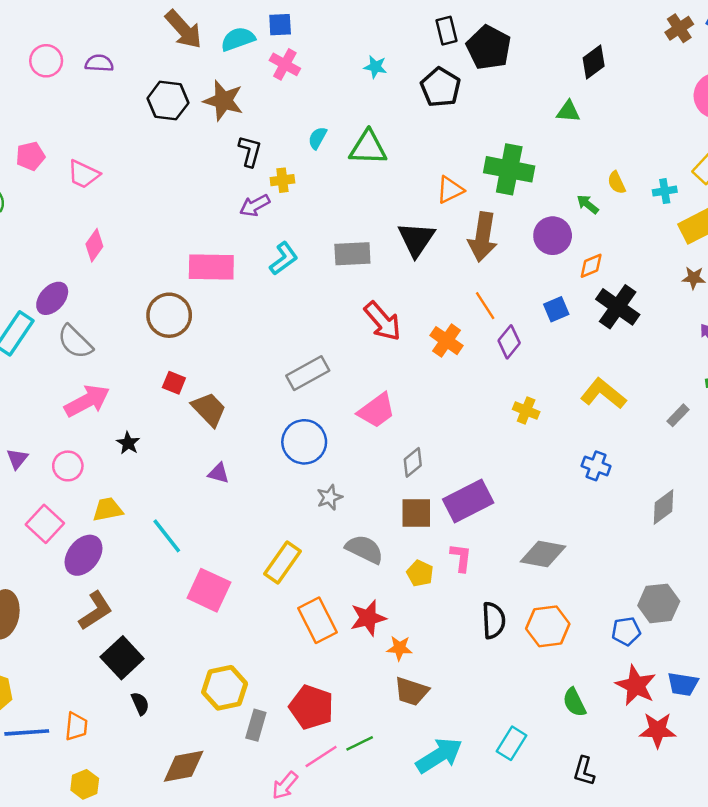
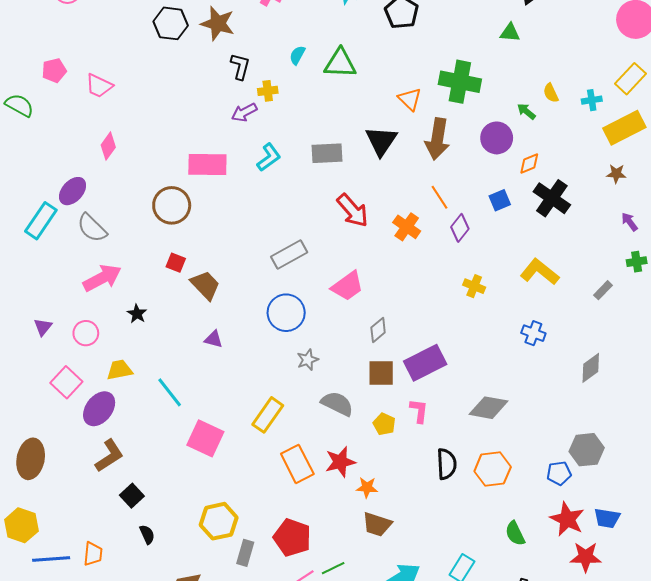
orange triangle: (450, 190) -> (410, 99), turned -50
black square: (122, 658) -> (132, 496), size x0.7

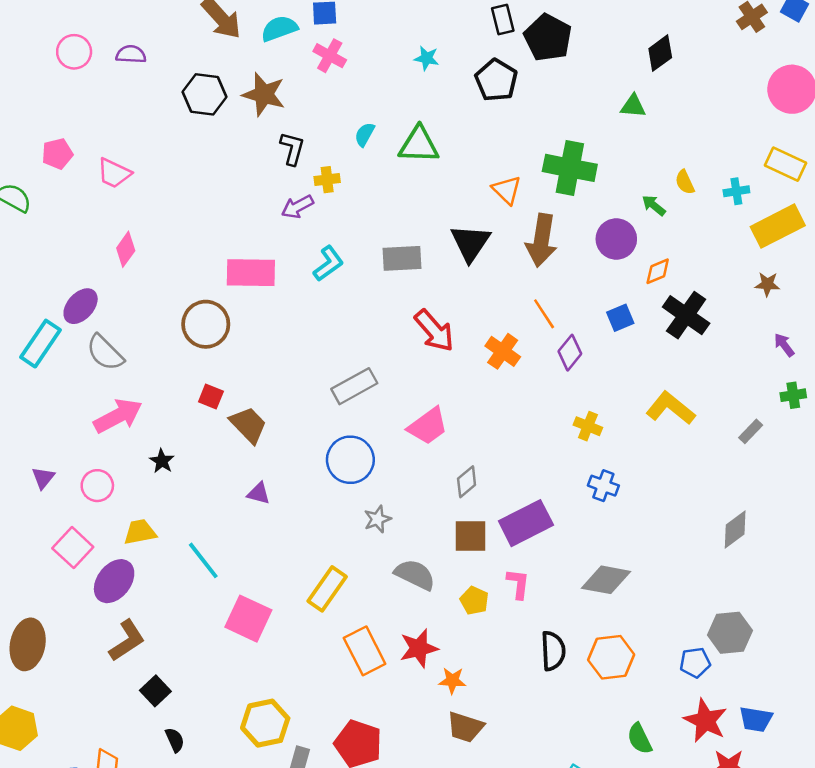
yellow rectangle: (631, 79) -> (785, 164), turned 72
blue cross: (533, 333) -> (603, 486), moved

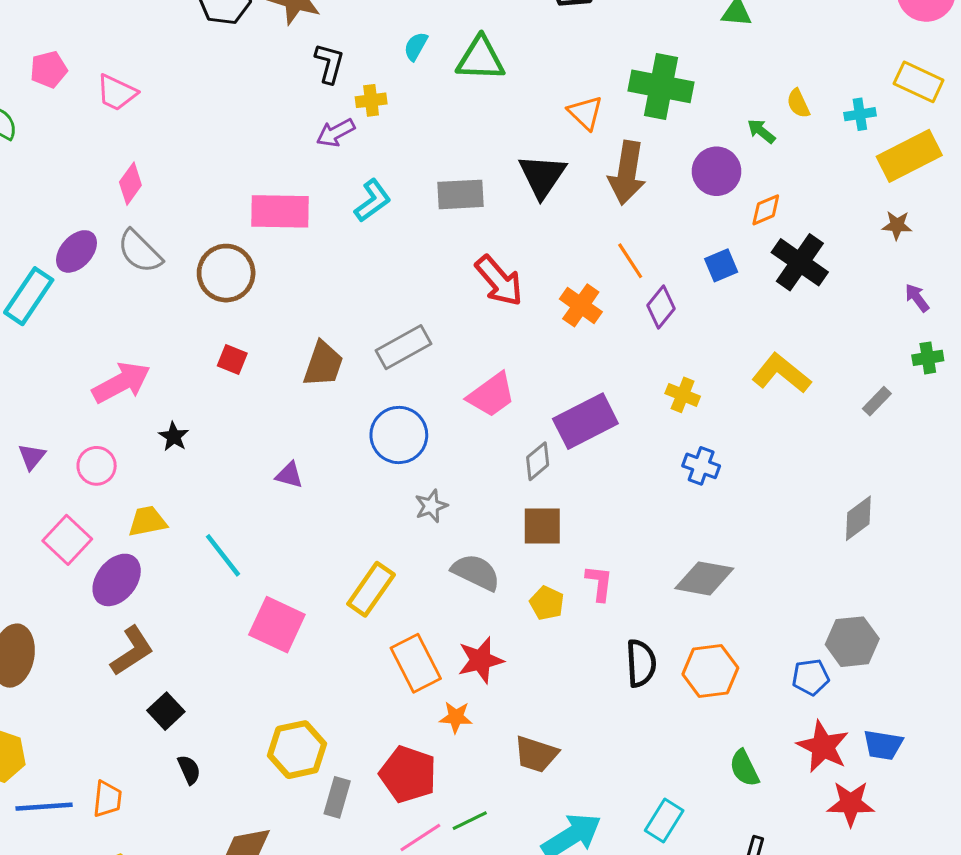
gray semicircle: (105, 353) -> (140, 251), moved
brown trapezoid: (248, 425) -> (323, 364), moved, turned 63
purple rectangle: (526, 523) -> (585, 421), moved
orange star: (452, 681) -> (456, 717), moved

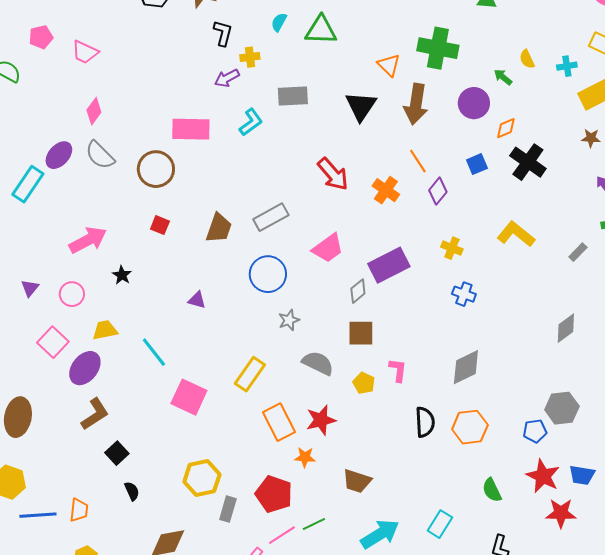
gray rectangle: (460, 194) -> (293, 96), moved
gray diamond: (704, 578) -> (466, 367), turned -36

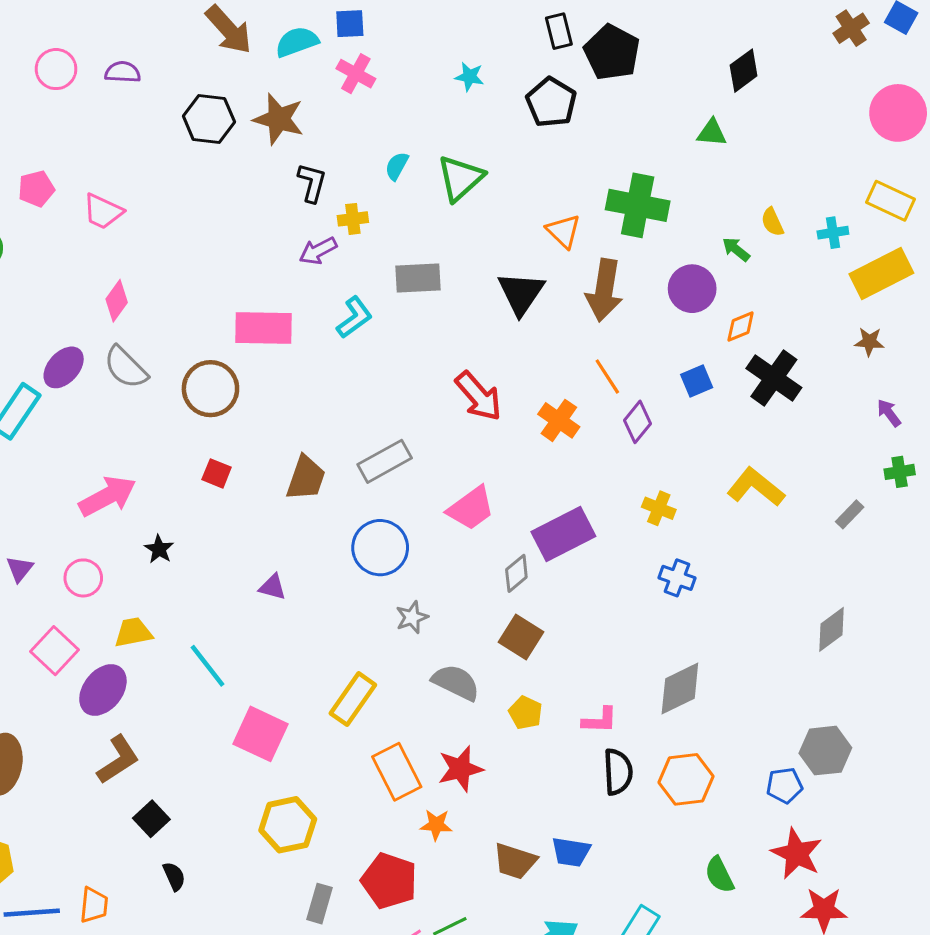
green triangle: (321, 30) -> (460, 178), turned -44
brown square: (361, 333) -> (521, 637), turned 32
pink L-shape: (398, 370) -> (600, 720), moved, turned 85
blue trapezoid: (582, 475) -> (571, 852), moved
yellow hexagon: (202, 478) -> (288, 825), moved

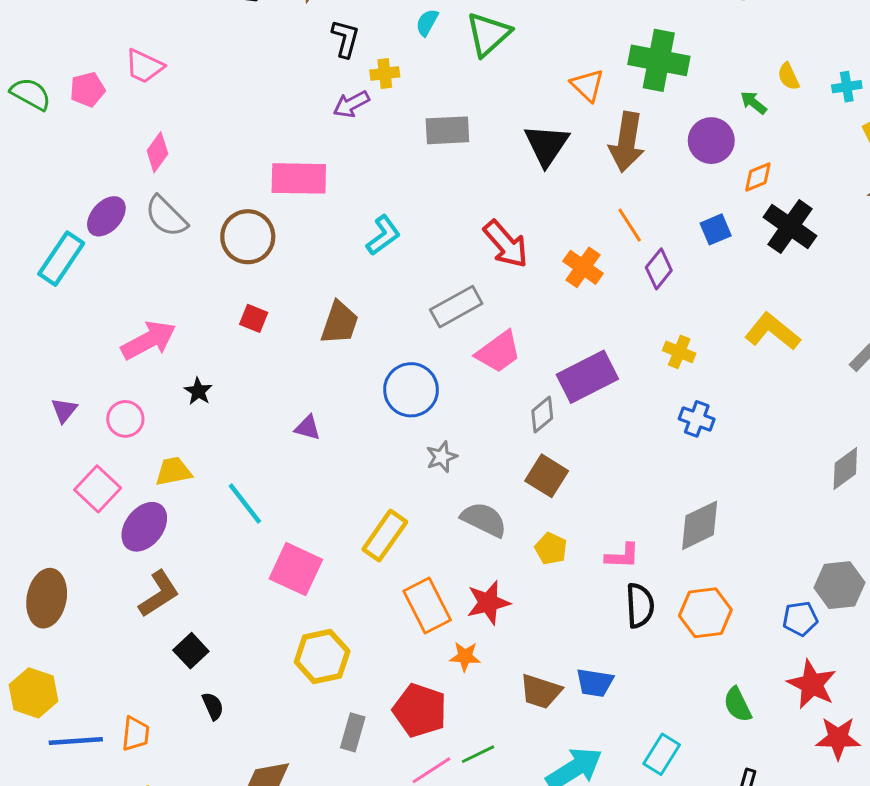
pink pentagon: (36, 189) -> (87, 90), moved
cyan L-shape: (354, 317) -> (383, 235), moved
gray rectangle: (385, 461) -> (456, 307), moved

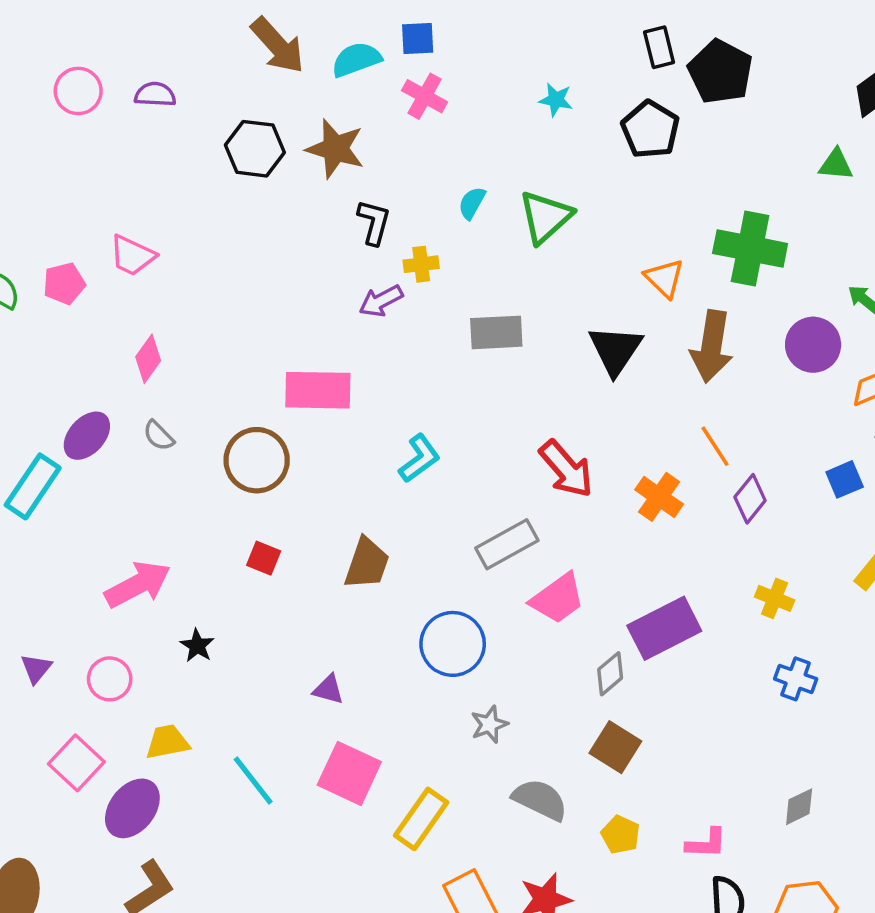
gray semicircle: (166, 216) -> (159, 436), size x0.6
blue square: (716, 229) -> (845, 479), moved
gray diamond: (700, 525) -> (799, 807), size x0.6
pink square: (296, 569) -> (349, 773), moved

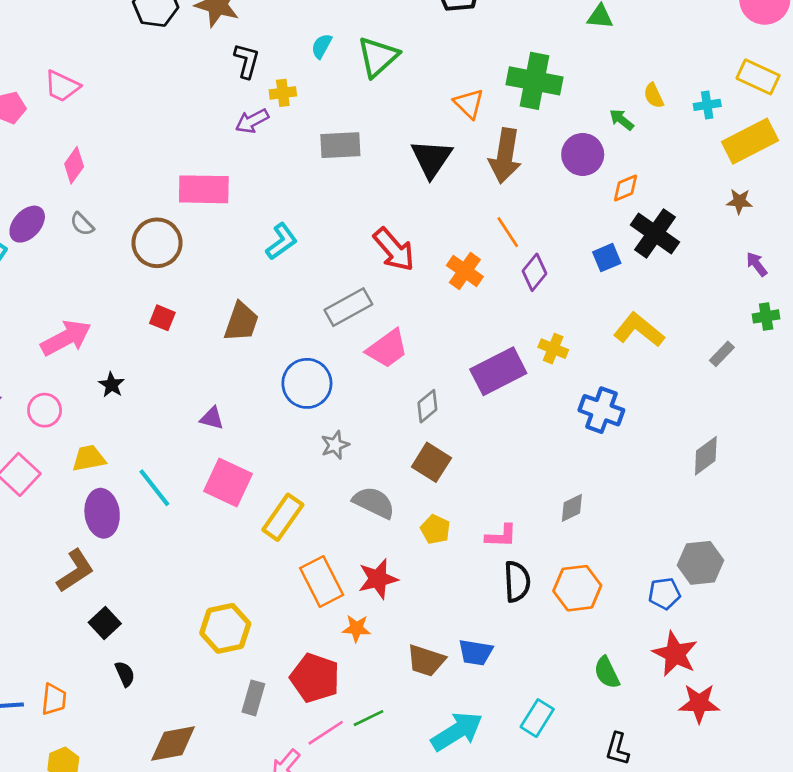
purple rectangle: (664, 628) -> (498, 371), moved
blue cross: (796, 679) -> (601, 410), moved, size x1.4
purple ellipse: (132, 808) -> (102, 513), moved, turned -45

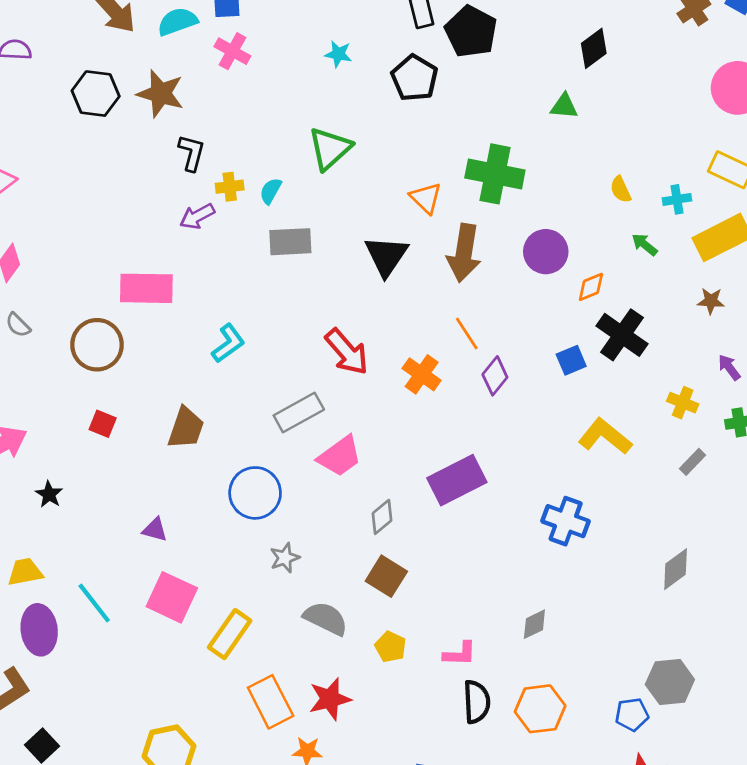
cyan semicircle: (322, 46) -> (271, 191), moved
green arrow: (621, 120) -> (645, 245), moved
yellow cross: (553, 349) -> (683, 403), moved

